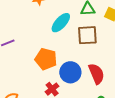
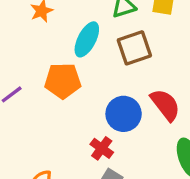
orange pentagon: (46, 59) -> (63, 81), moved

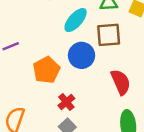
orange pentagon: (63, 81) -> (46, 70), moved, turned 30
blue circle: (124, 114) -> (82, 55), moved

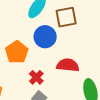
red semicircle: (121, 82) -> (68, 65), moved, turned -55

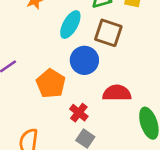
brown square: (66, 17) -> (108, 33), turned 35

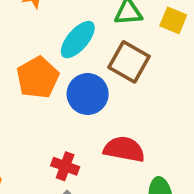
orange pentagon: (51, 83) -> (38, 78), moved
red cross: (79, 113) -> (65, 166), turned -30

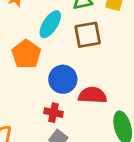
brown square: (129, 62) -> (88, 35), turned -32
blue circle: (88, 94) -> (63, 79), moved

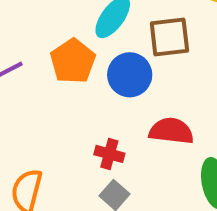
blue circle: (63, 79) -> (130, 75), moved

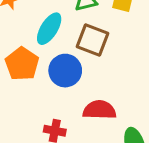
brown square: (169, 37) -> (93, 40), turned 32

